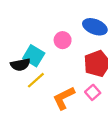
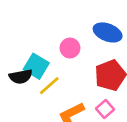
yellow line: (36, 80) -> (49, 86), moved

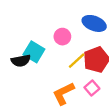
yellow line: (49, 86) -> (77, 61), moved

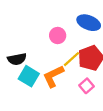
cyan square: (34, 52) -> (29, 76), moved
orange L-shape: (63, 93) -> (53, 76), moved

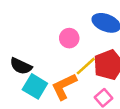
black semicircle: (17, 59) -> (21, 66), turned 36

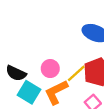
pink circle: (69, 38) -> (50, 69), moved

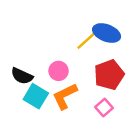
yellow line: (76, 73) -> (86, 41), moved

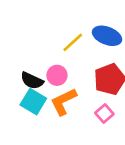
yellow line: (86, 41) -> (73, 42), moved
black semicircle: (22, 76) -> (32, 81), moved

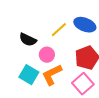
black semicircle: (32, 81) -> (28, 40), moved
pink square: (104, 113) -> (83, 84), size x1.5

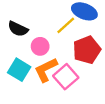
yellow line: (59, 30) -> (66, 25), moved
pink square: (83, 84) -> (66, 77), moved

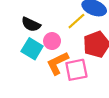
cyan square: (19, 70) -> (32, 49), moved
pink square: (66, 77) -> (76, 70), turned 30

